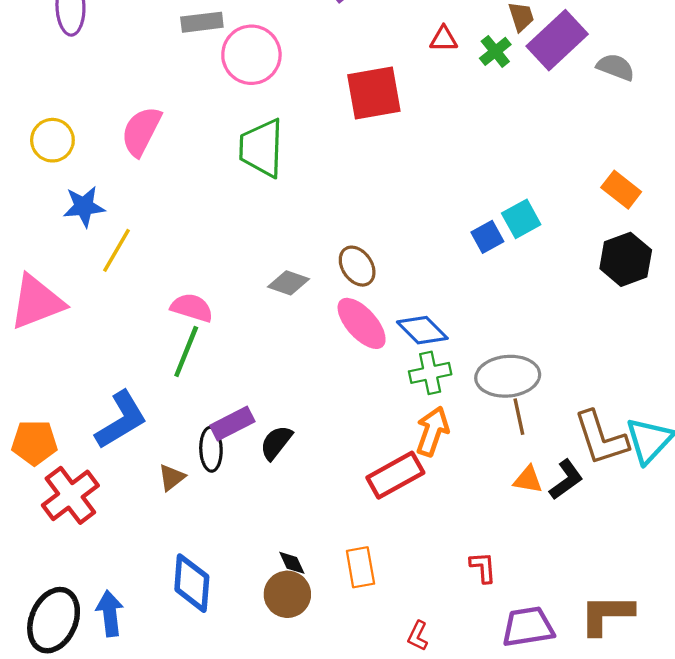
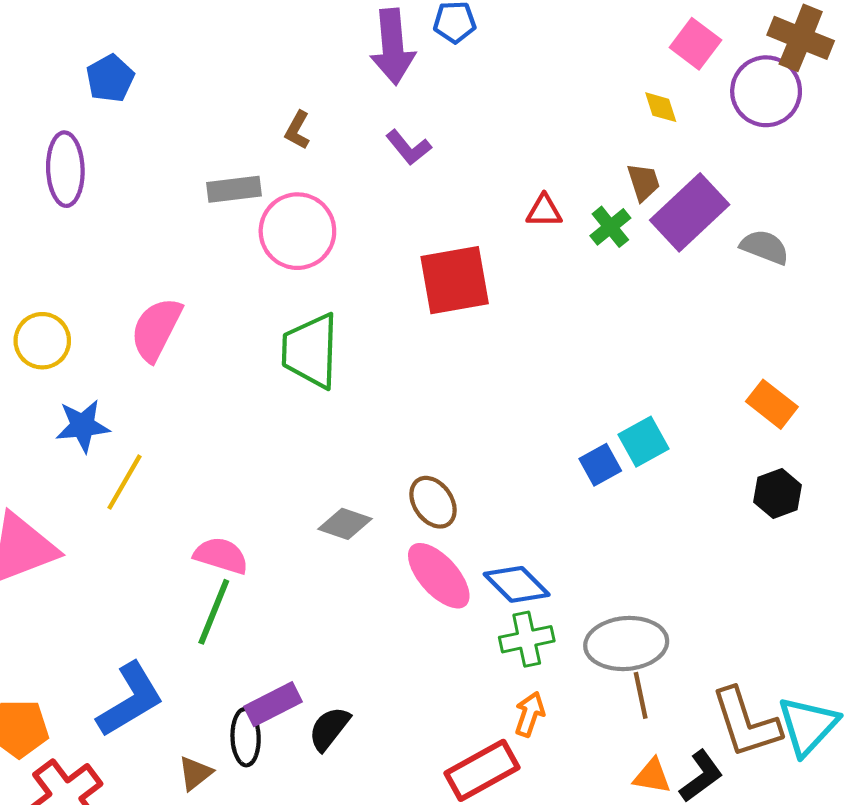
black hexagon: (626, 259) -> (778, 494), size x0.7
orange arrow: (432, 431) -> (530, 714), size x0.7

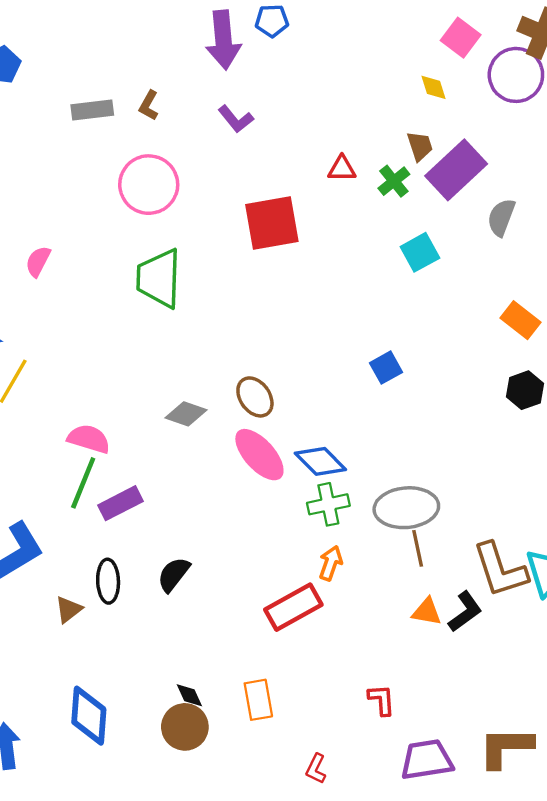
gray rectangle: (234, 189) -> (92, 110), moved
gray semicircle: (765, 247) -> (501, 217), moved, turned -90
pink semicircle: (156, 329) -> (38, 261), size x0.6
cyan square: (644, 442) -> (420, 252), moved
purple rectangle: (273, 704) -> (120, 503), moved

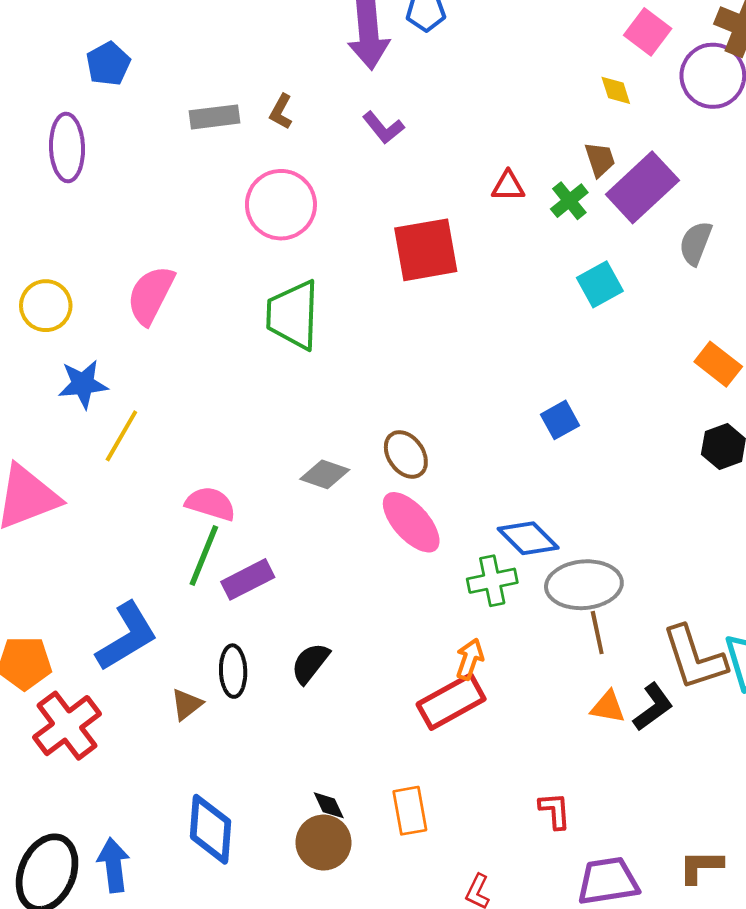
pink semicircle: (38, 261) -> (151, 295), size x1.6
blue diamond: (320, 461) -> (528, 538), moved
orange arrow: (331, 563) -> (470, 659), moved
brown L-shape: (506, 747) -> (701, 866), size x0.7

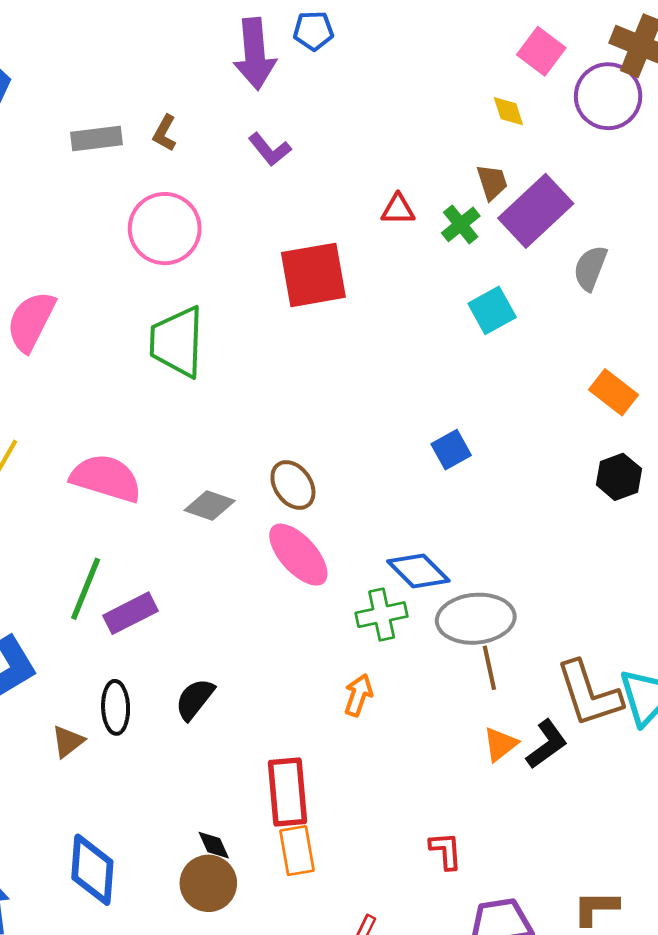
pink semicircle: (211, 504) -> (106, 478), moved, size x1.4
red rectangle: (451, 702) -> (287, 792), moved, turned -66
orange triangle: (608, 707) -> (500, 744), turned -48

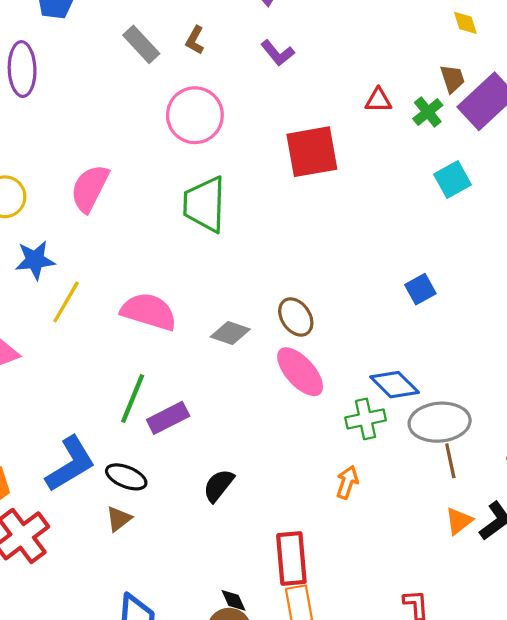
gray rectangle: (96, 138) -> (141, 44), turned 54
black ellipse: (116, 707) -> (126, 477), moved, turned -66

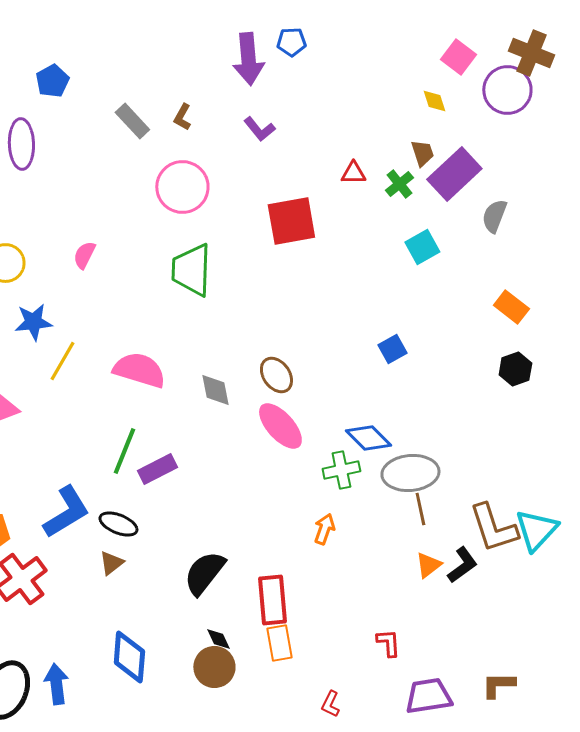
pink semicircle: (90, 188) -> (84, 255), size x0.6
gray diamond: (230, 333) -> (215, 390), turned 60
black semicircle: (218, 485) -> (204, 573), moved, size x1.4

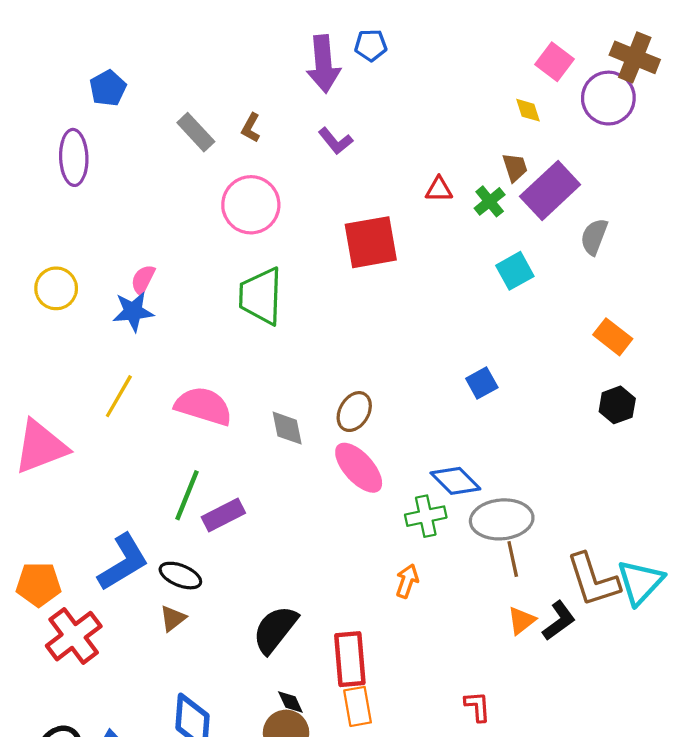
blue star: (33, 322) -> (133, 311), moved
brown ellipse: (276, 375) -> (354, 412), turned 66

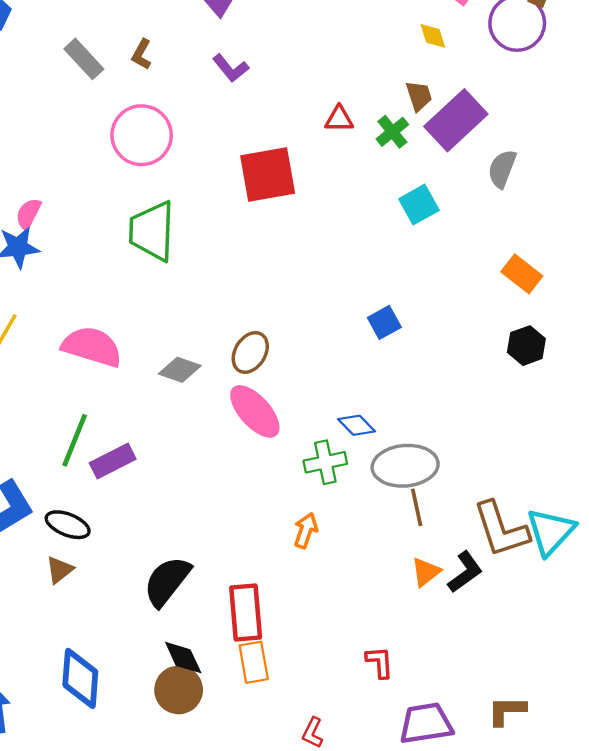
gray diamond: (287, 428) -> (180, 370), turned -60
blue diamond: (455, 481) -> (357, 425), size x0.7
black diamond: (290, 702) -> (183, 658), size x1.4

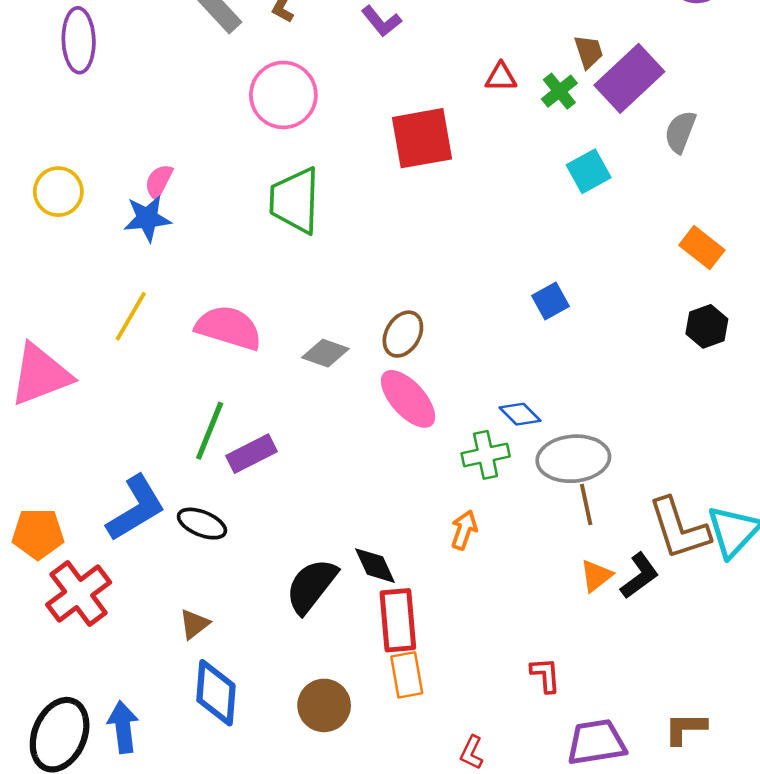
brown triangle: (60, 570) -> (194, 624), moved
black diamond: (183, 658) -> (375, 566), moved

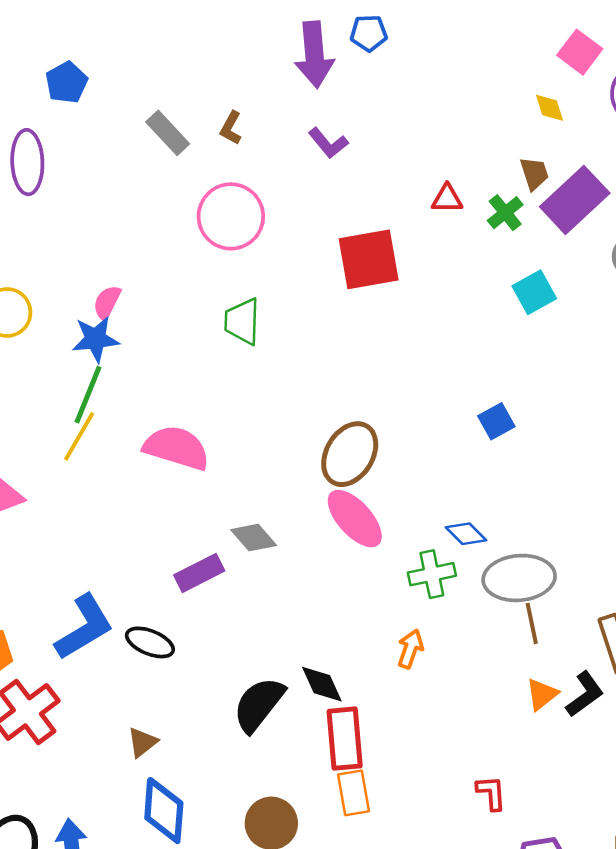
green trapezoid: (295, 201) -> (242, 321), size x0.7
brown ellipse: (403, 334) -> (350, 454), size x1.4
gray diamond: (325, 353) -> (254, 538), moved, turned 30
green line: (210, 431) -> (88, 395), moved

